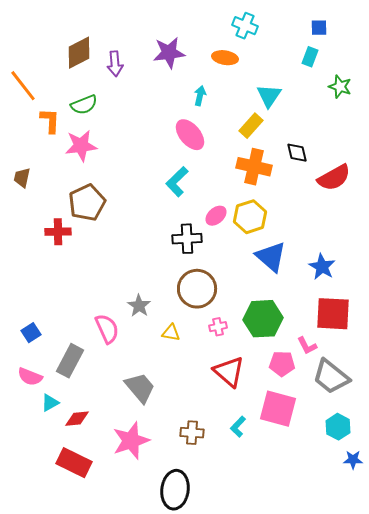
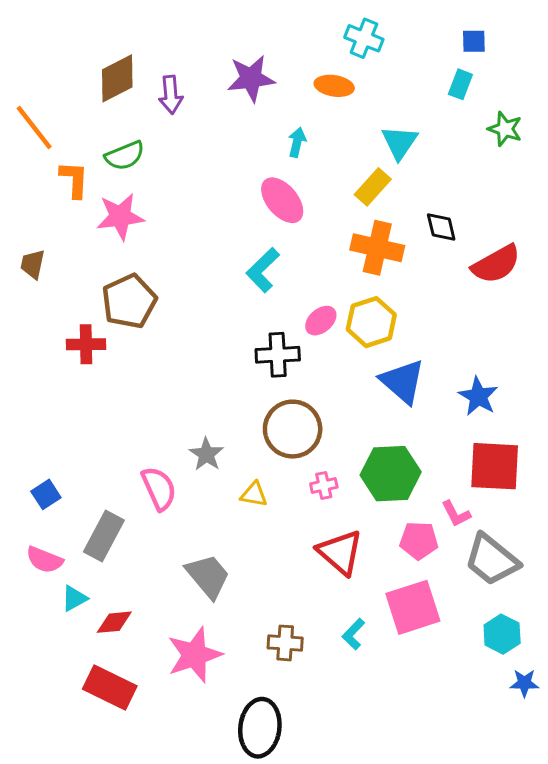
pink square: (278, 409) -> (413, 607), turned -33

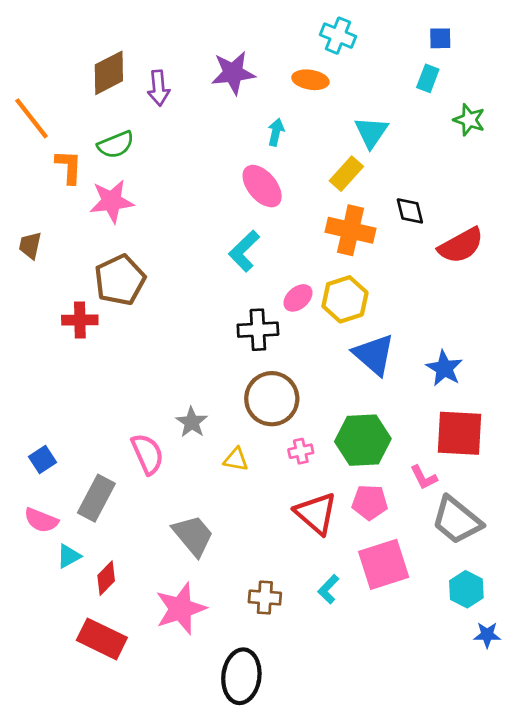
pink pentagon: (419, 540) -> (370, 502), moved
red diamond: (114, 622) -> (106, 578), turned -40

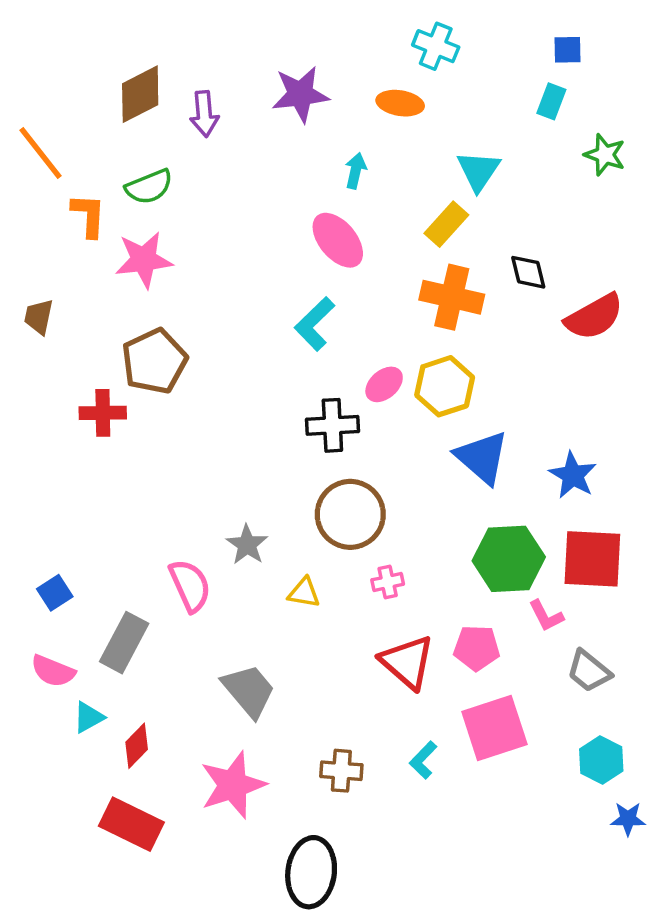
green hexagon: (363, 440) -> (509, 559), moved
gray trapezoid: (457, 520) -> (589, 671), size x0.7

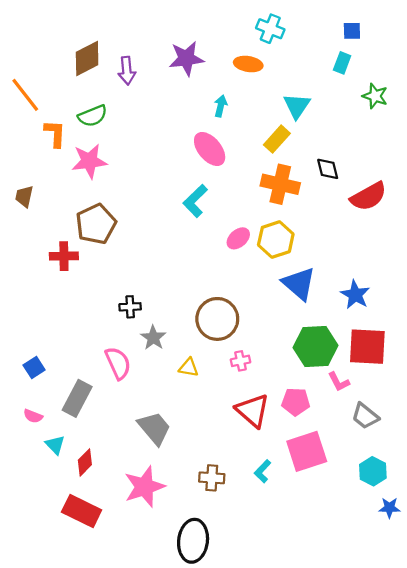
black cross: (332, 425) -> (130, 307), moved, size x0.7
pink semicircle: (53, 671) -> (33, 416), size x0.7
cyan triangle: (89, 717) -> (55, 445), turned -45

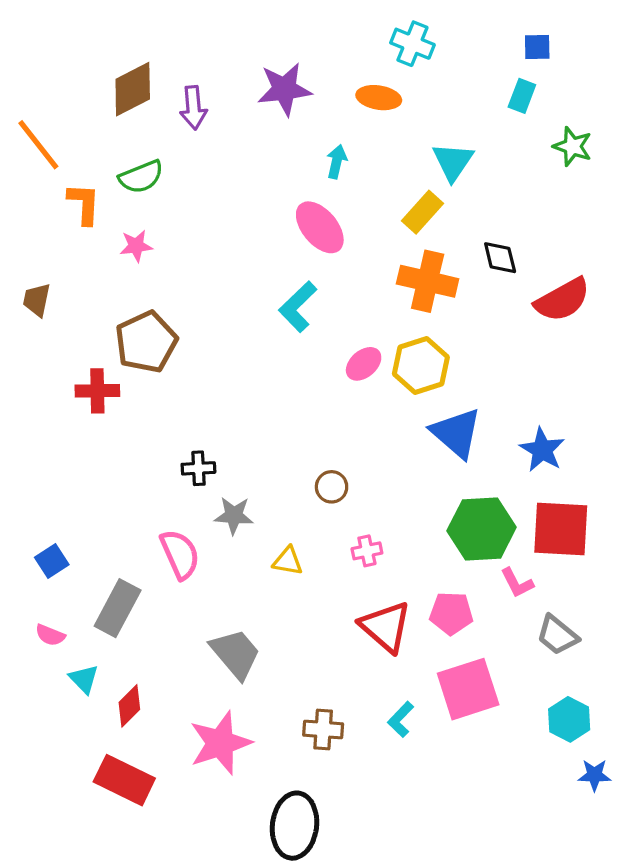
pink star: (89, 161) -> (136, 246), size x0.6
brown circle: (217, 319) -> (332, 487), size x0.5
gray star: (153, 338) -> (234, 515), turned -30

